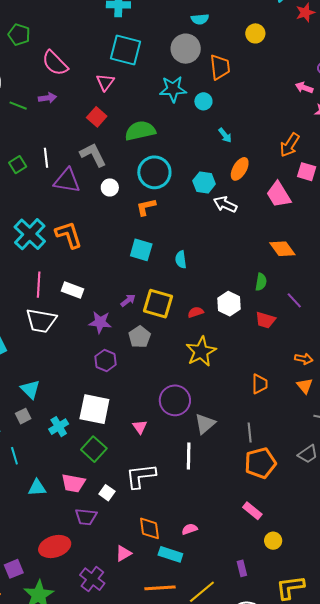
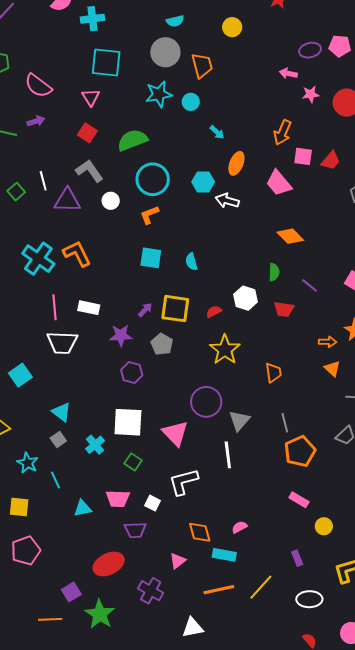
orange trapezoid: (260, 384) -> (274, 373), moved
pink triangle: (140, 427) -> (175, 433), size x1.8
green square: (94, 449) -> (133, 462), size x0.7

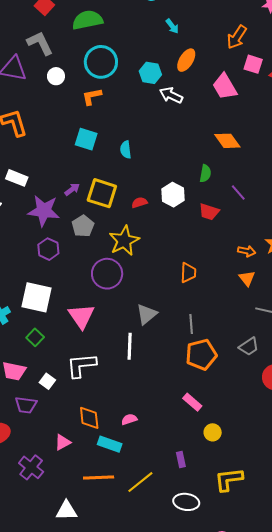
purple star: (121, 335) -> (44, 211), size x1.4
yellow star: (225, 350) -> (124, 241), moved
purple circle: (206, 402) -> (107, 274), moved

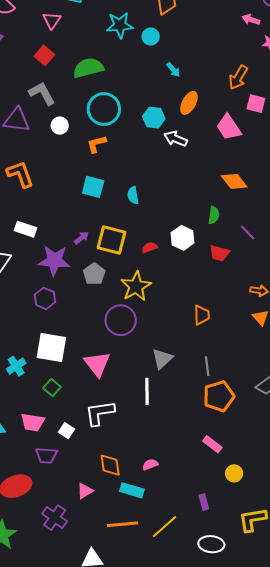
purple hexagon: (48, 249) -> (45, 298), moved

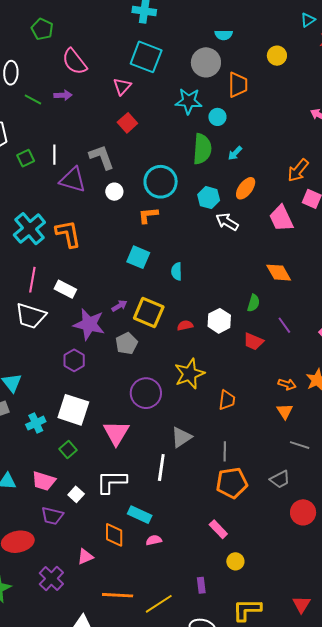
red square: (44, 55) -> (127, 123), moved
green semicircle: (88, 68) -> (202, 149), moved, turned 100
cyan arrow: (173, 70) -> (235, 153), turned 77
yellow star: (136, 286) -> (190, 374), moved
cyan rectangle: (132, 490) -> (140, 515), moved

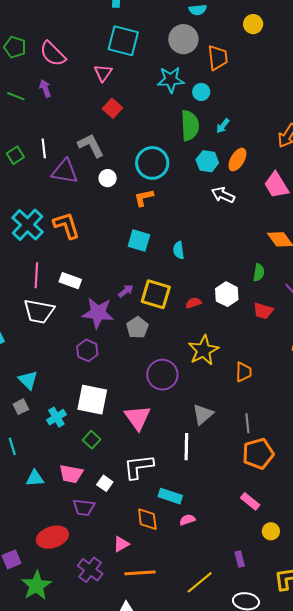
green pentagon: (42, 29) -> (15, 47), moved
purple arrow: (63, 95) -> (45, 88), turned -102
cyan hexagon: (209, 198) -> (207, 161), moved
orange line: (118, 595) -> (140, 573), moved

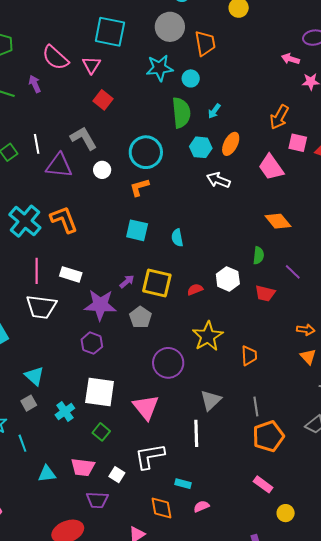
pink semicircle: (53, 54) -> (55, 58), moved
cyan rectangle: (170, 496) -> (183, 484), size x0.7

